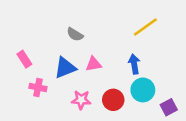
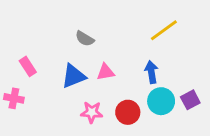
pink cross: (38, 87) -> (14, 98), moved
purple square: (169, 107) -> (190, 100), moved

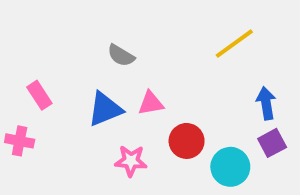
blue arrow: (151, 72) -> (266, 103), moved
cyan circle: (161, 101) -> (230, 167), moved
red circle: (128, 112) -> (187, 141), moved

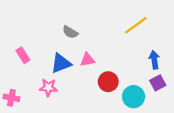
pink cross: (20, 141) -> (11, 98), moved
pink star: (131, 161) -> (48, 87), moved

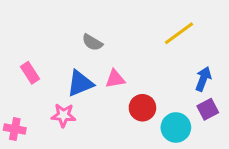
blue arrow: (154, 60) -> (203, 79), turned 30

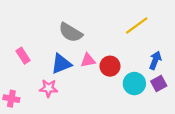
gray semicircle: (92, 42) -> (71, 32), size x1.5
red circle: (142, 108) -> (110, 66), moved
cyan circle: (176, 127) -> (134, 84), moved

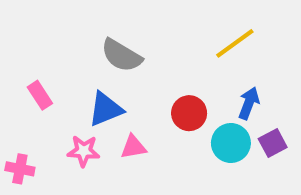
pink triangle: (88, 60) -> (133, 147), moved
blue arrow: (155, 60) -> (249, 103), moved

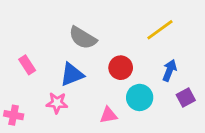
red circle: (189, 113) -> (121, 68), moved
cyan circle: (231, 143) -> (140, 97), moved
pink triangle: (133, 147) -> (108, 115), moved

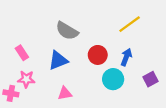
blue arrow: (169, 70) -> (126, 57), moved
pink star: (57, 103) -> (26, 79), moved
pink triangle: (108, 115) -> (65, 93), moved

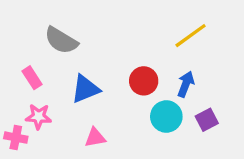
gray semicircle: (67, 31) -> (61, 40), moved
purple square: (150, 79) -> (207, 120), moved

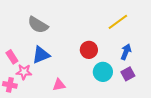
pink rectangle: (32, 78) -> (12, 57), moved
blue arrow: (186, 84) -> (126, 52), moved
blue triangle: (85, 89) -> (41, 55), moved

